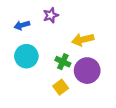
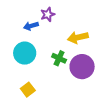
blue arrow: (22, 25) -> (31, 26), moved
yellow square: (61, 87) -> (28, 90), moved

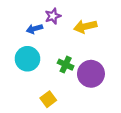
yellow arrow: (78, 37) -> (85, 26), moved
yellow square: (28, 90) -> (48, 99), moved

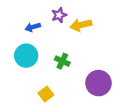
purple star: (53, 16) -> (59, 15), moved
purple circle: (91, 74) -> (98, 83), moved

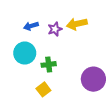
purple star: (59, 15) -> (55, 29), moved
green cross: (62, 61) -> (49, 64), moved, turned -32

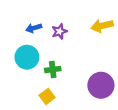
yellow arrow: (77, 24) -> (102, 26), moved

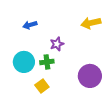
purple star: (59, 31) -> (57, 44), moved
cyan circle: (27, 57) -> (24, 62), moved

